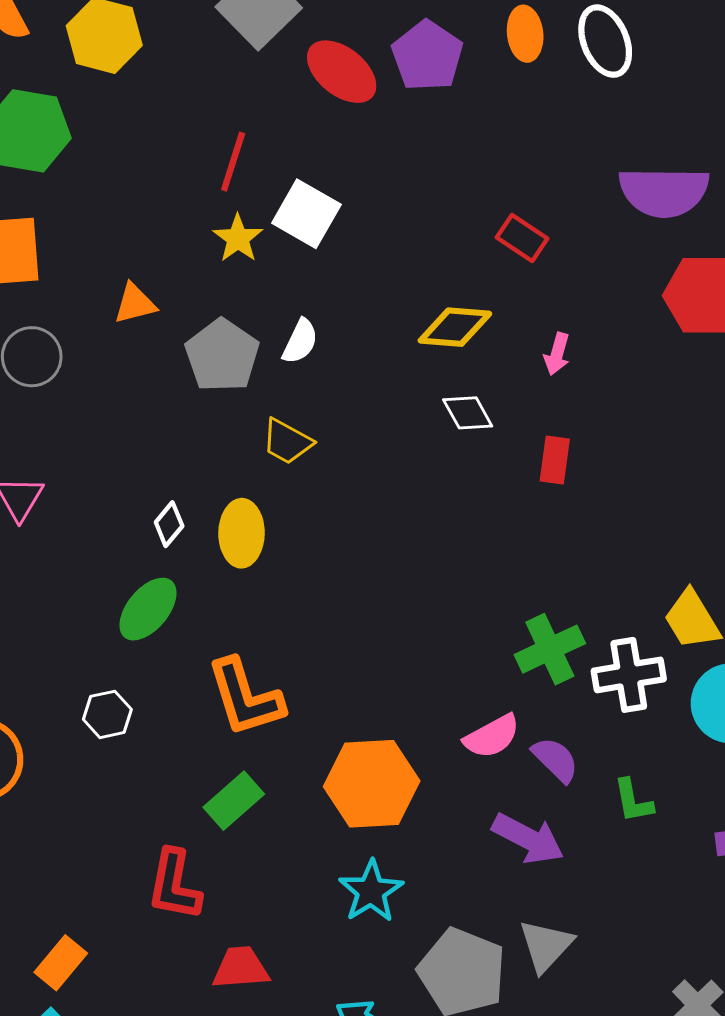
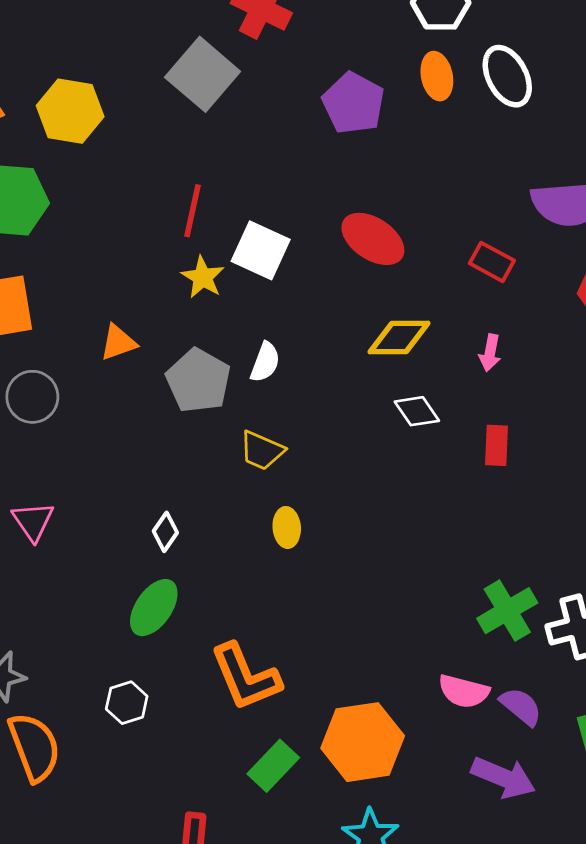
red ellipse: (342, 72) -> (373, 239), moved
red rectangle: (522, 238) -> (492, 262), moved
yellow ellipse: (242, 533) -> (287, 527), moved, size x0.7
pink semicircle: (492, 736) -> (464, 691), turned 48
green rectangle: (234, 801) -> (273, 766), moved

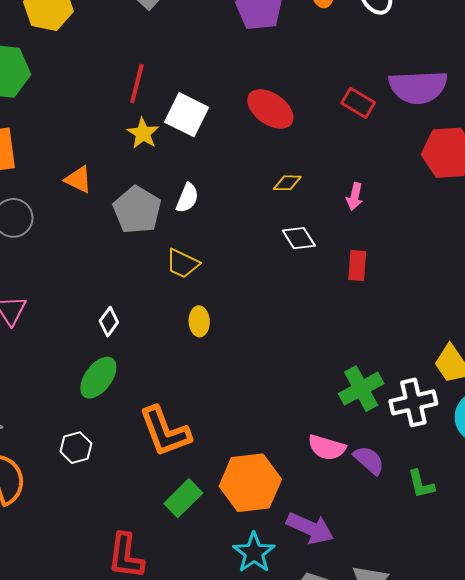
red rectangle: (492, 262) -> (358, 103), moved
yellow diamond: (399, 337) -> (287, 183), size x0.6
orange triangle: (118, 342) -> (78, 180), turned 44
purple arrow: (503, 777) -> (310, 528), moved

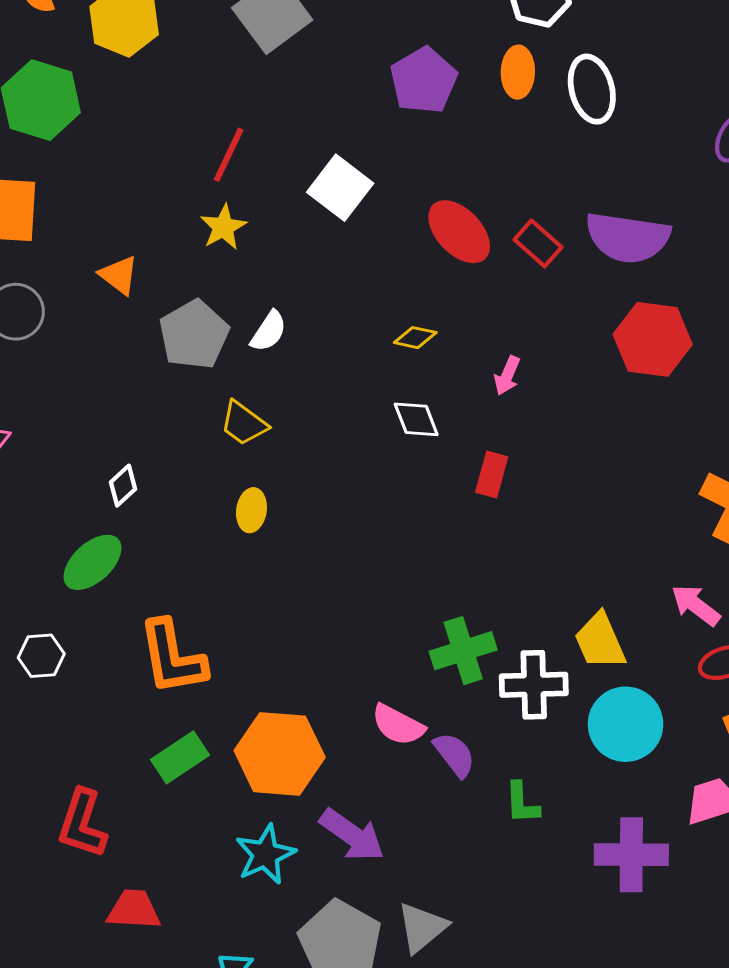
red ellipse: (270, 109) -> (459, 232), moved
white square: (187, 115) -> (340, 188), moved

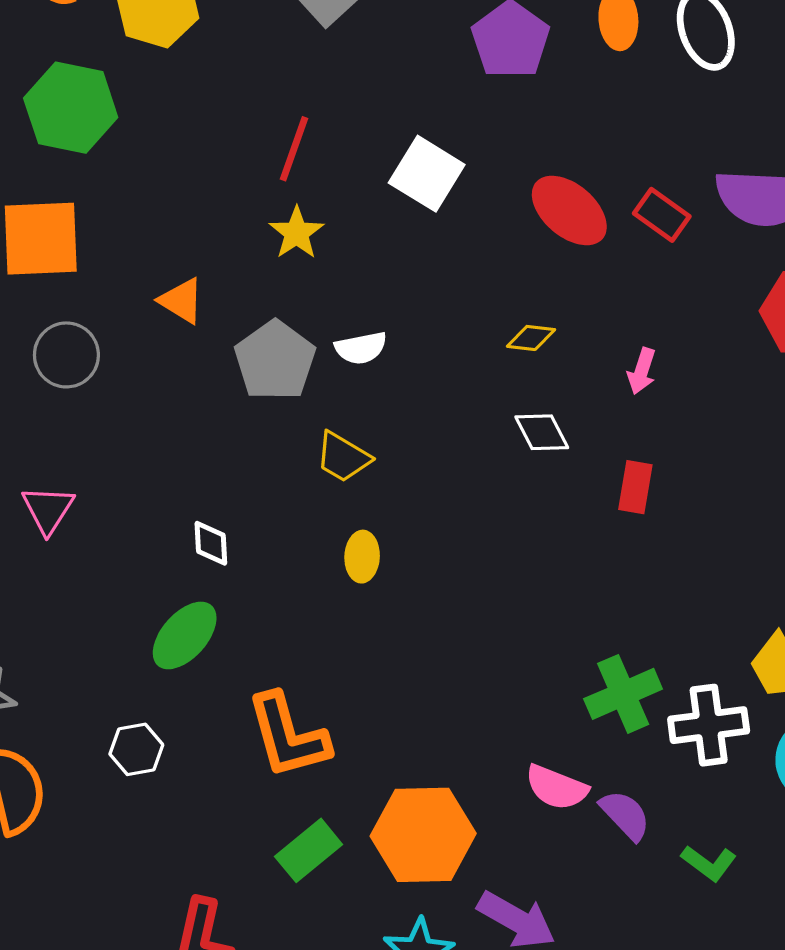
white semicircle: (269, 331) -> (361, 348), turned 51
white diamond: (123, 486) -> (211, 543), turned -45
green L-shape: (522, 803) -> (709, 863), turned -45

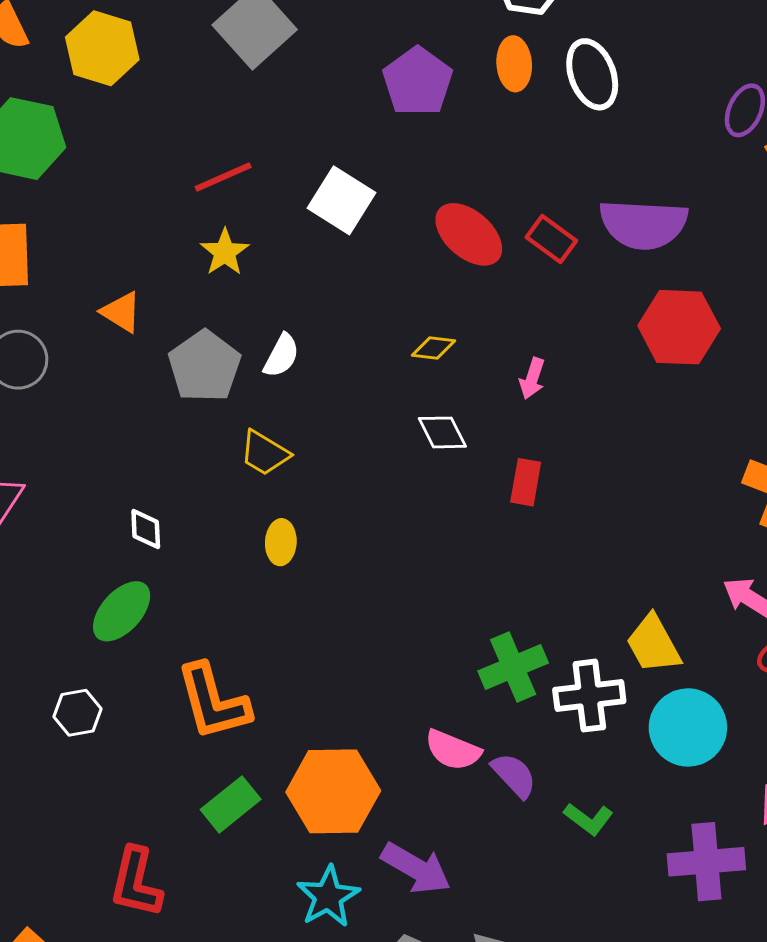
red line: (294, 149) -> (223, 177), turned 46
white semicircle: (361, 348) -> (281, 356), turned -51

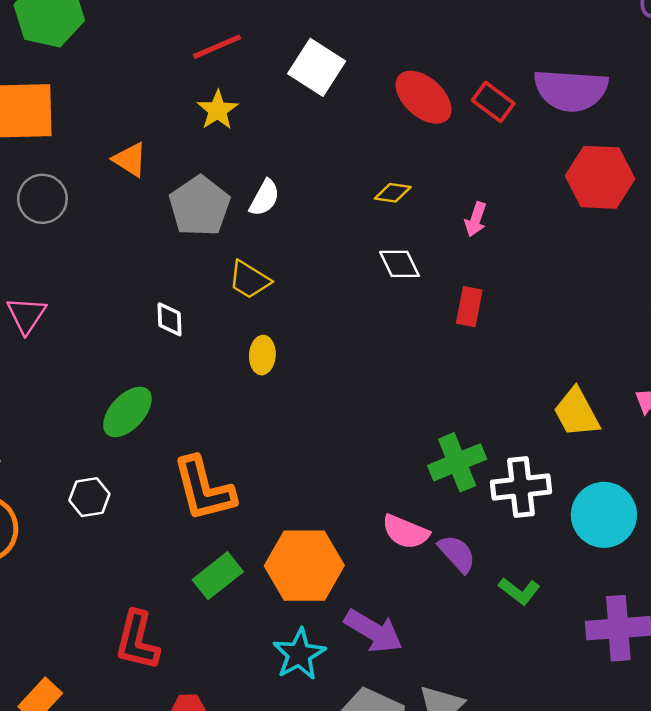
white diamond: (146, 529) -> (170, 319), moved
yellow trapezoid: (653, 644) -> (577, 413), moved

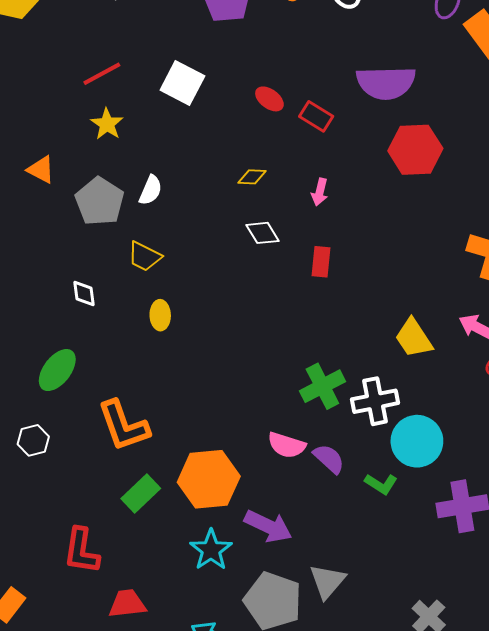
red ellipse: (423, 97) -> (269, 99), size x0.6
red rectangle: (493, 102) -> (316, 116), moved
cyan circle: (604, 515) -> (417, 441), moved

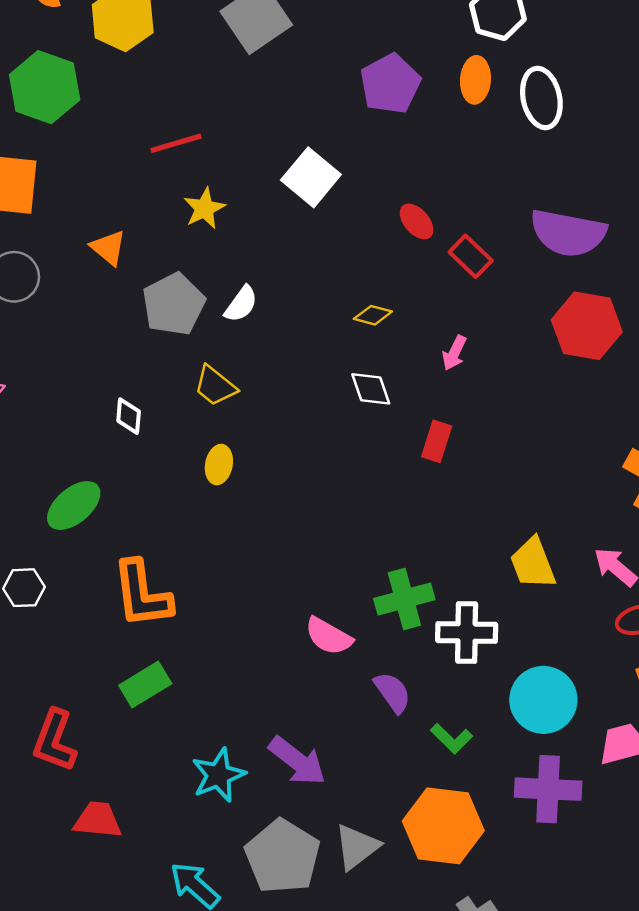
red line: (102, 74) -> (176, 143), moved
cyan circle: (417, 441) -> (543, 700), moved
pink semicircle: (287, 445) -> (329, 636), moved
orange hexagon: (209, 479) -> (443, 826), moved

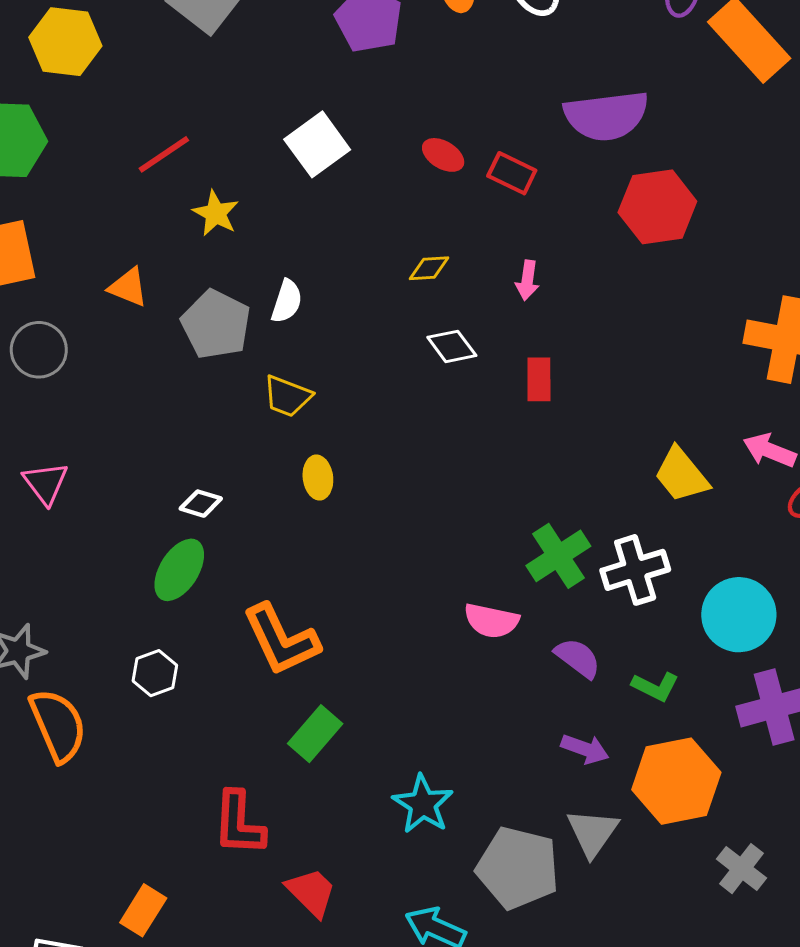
white square: (311, 177) -> (317, 144), turned 32
white diamond: (129, 416) -> (201, 504), moved, turned -60
purple arrow: (297, 761) -> (585, 749), moved, size x0.7
red trapezoid: (98, 820) -> (311, 892), turned 57

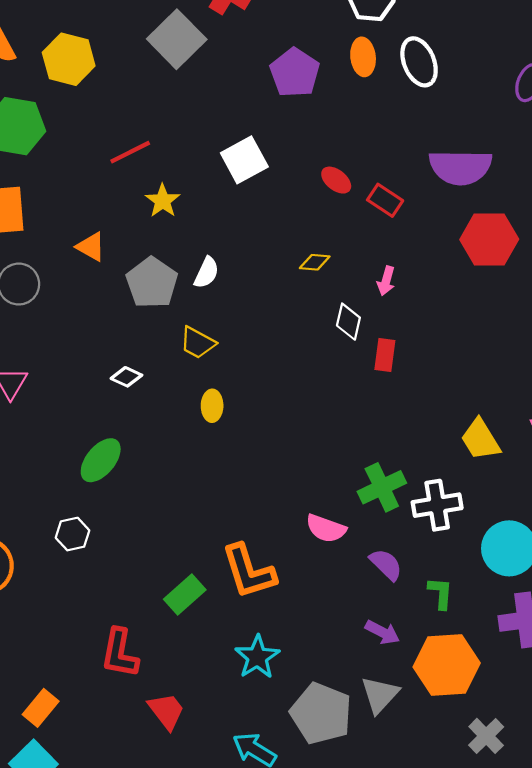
white diamond: (452, 346) -> (348, 322), moved, turned 42
white diamond: (201, 504) -> (126, 377), moved
orange L-shape: (281, 640) -> (249, 571), moved
green L-shape: (655, 687) -> (440, 593), turned -120

